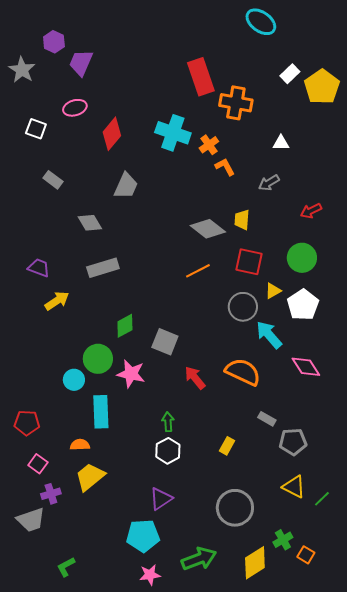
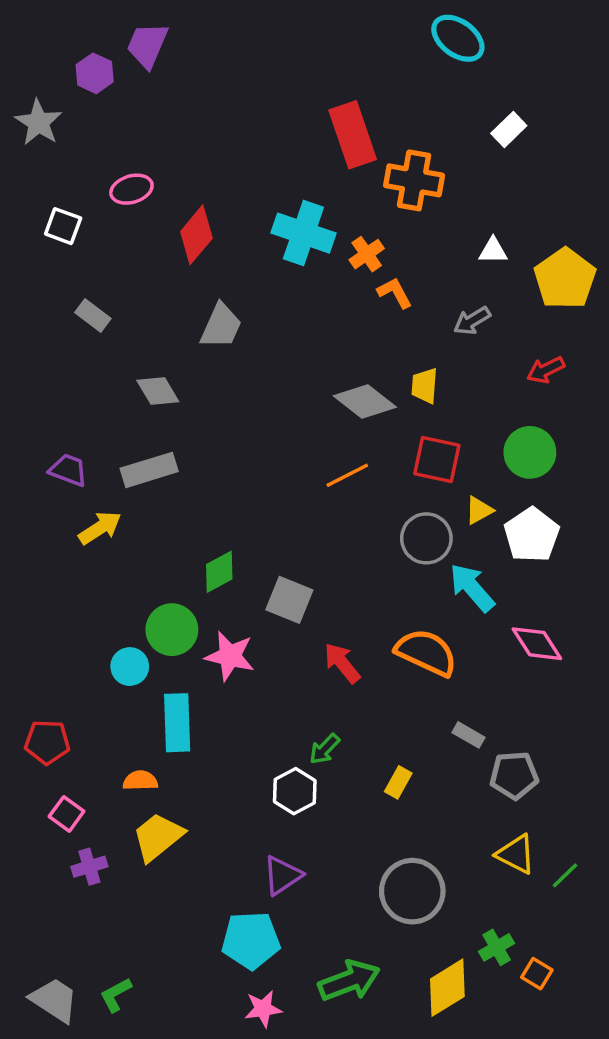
purple trapezoid: (81, 63) -> (147, 45), moved
yellow pentagon: (322, 87) -> (565, 279), moved
gray rectangle: (103, 268) -> (149, 470), moved
green arrow: (168, 422) -> (325, 749), moved, turned -132
gray trapezoid: (31, 520) -> (54, 1000), moved, turned -128

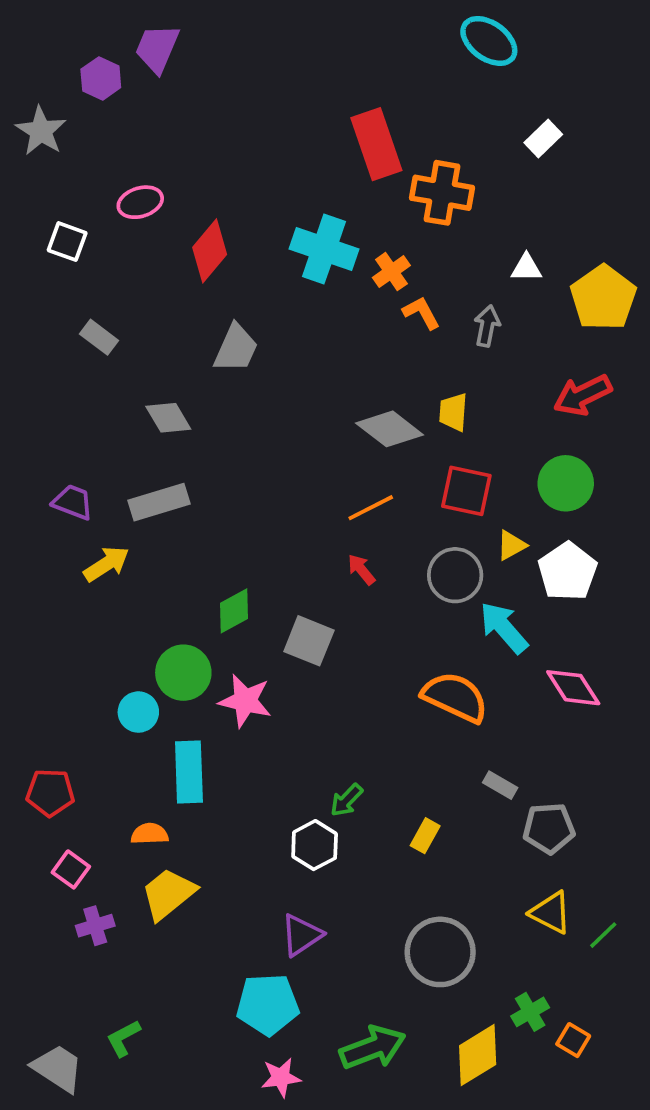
gray arrow: (472, 321) -> (487, 326), moved, turned 132
red arrow: (546, 370) -> (583, 395), size x1.4
red arrow: (342, 663) -> (361, 570), moved, size x0.7
green L-shape: (116, 995) -> (123, 1038), moved

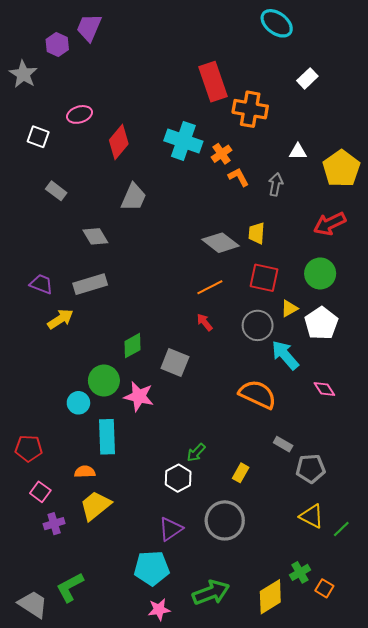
pink diamond: (573, 688) -> (324, 389), size x0.7
gray circle: (440, 952) -> (225, 520), moved
green L-shape: (123, 1038) -> (70, 587), size x1.4

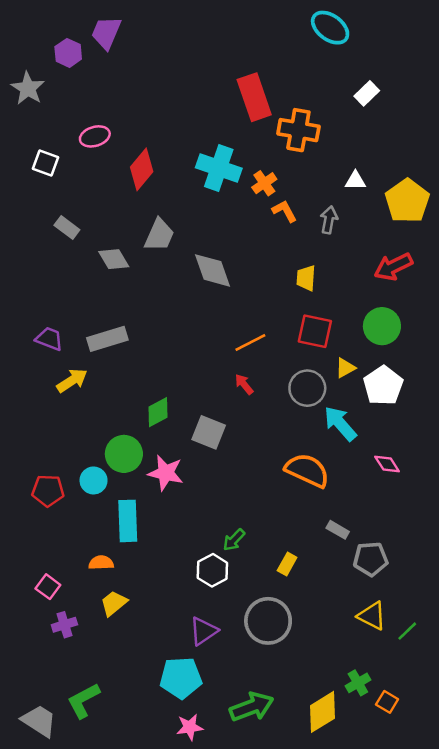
gray diamond: (95, 236) -> (114, 259), moved
gray diamond: (220, 243) -> (212, 270), moved, turned 33
red pentagon: (29, 448) -> (48, 491), moved
yellow trapezoid: (95, 506) -> (114, 603), size x0.7

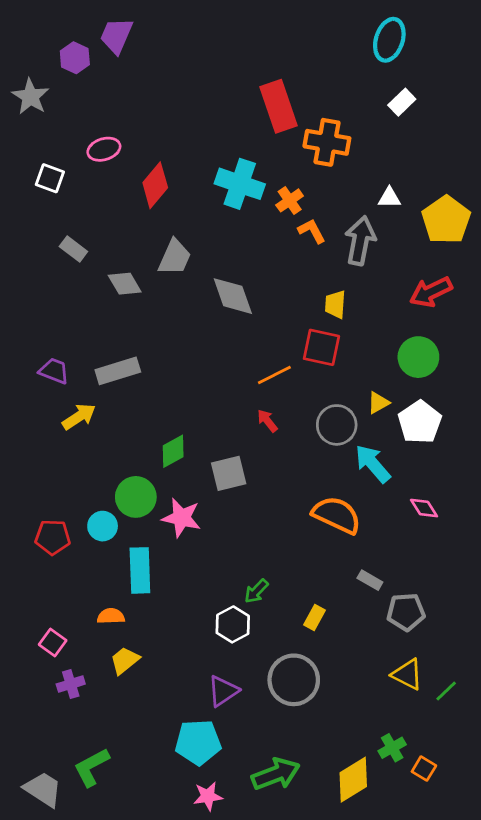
cyan ellipse: (330, 28) -> (389, 40), moved, turned 72
gray arrow: (329, 220) -> (360, 241), size x1.6
red square: (315, 331) -> (321, 347), moved
gray square: (209, 432) -> (229, 473), turned -36

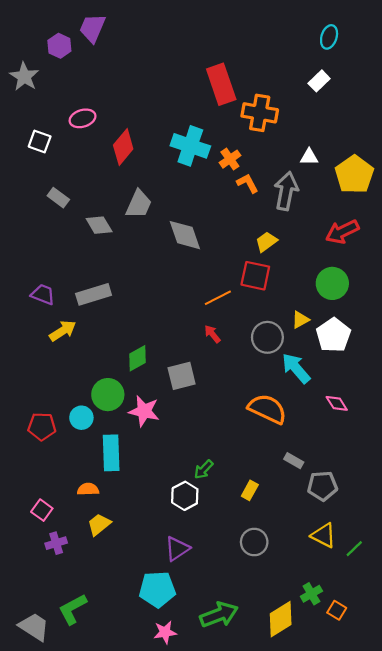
cyan ellipse: (389, 40) -> (329, 37), moved, size x0.7
yellow trapezoid: (335, 304) -> (266, 242), turned 50
gray circle: (294, 680) -> (254, 542), moved, size x0.7

